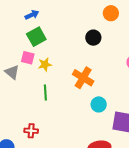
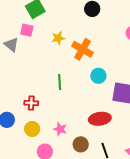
yellow star: (45, 65) -> (58, 38), moved
green line: (45, 93) -> (60, 82), moved

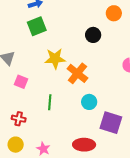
pink square: (27, 30) -> (21, 82), moved
yellow star: (58, 38) -> (55, 59), size x1.5

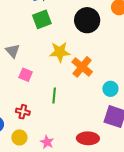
black circle: (93, 35) -> (87, 20), moved, size x1.6
cyan circle: (89, 102) -> (110, 89), moved

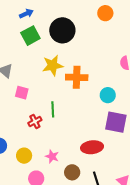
black circle: (87, 20) -> (62, 30), moved
orange cross: (82, 67) -> (77, 77), turned -30
red cross: (23, 112) -> (35, 122), moved, turned -32

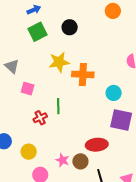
black circle: (62, 30) -> (70, 27), size x0.6
pink star: (52, 156) -> (62, 160), moved
brown circle: (72, 172) -> (80, 161), moved

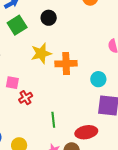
green line: (58, 106) -> (53, 120), moved
red cross: (40, 118) -> (26, 98), moved

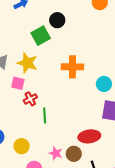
green square: (17, 25) -> (41, 36), moved
yellow star: (41, 53) -> (27, 63), moved, turned 30
green line: (53, 120) -> (45, 116), moved

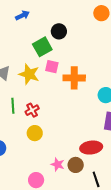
pink square: (18, 83) -> (52, 67), moved
green line: (45, 116) -> (13, 106), moved
yellow circle: (22, 146) -> (35, 133), moved

